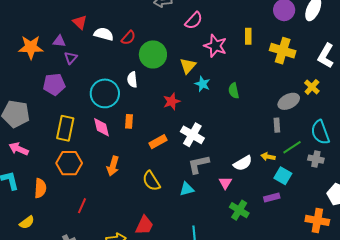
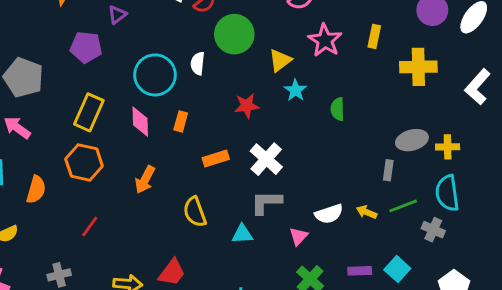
yellow cross: (283, 51) -> (418, 67), turned -30
yellow cross: (312, 87) -> (448, 147), moved, turned 35
cyan square: (283, 176) -> (397, 269), moved

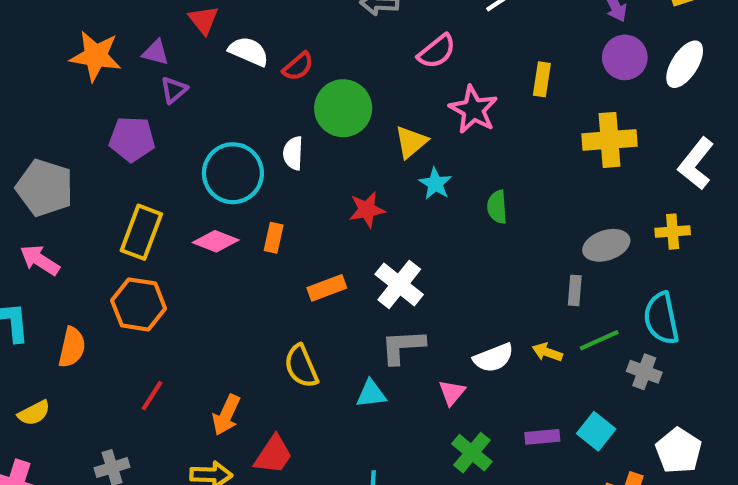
yellow rectangle: (374, 36) -> (542, 79), moved
pink diamond: (140, 122) -> (216, 241), turned -64
yellow cross: (448, 147) -> (673, 232), moved
orange arrow: (145, 180) -> (226, 415), moved

